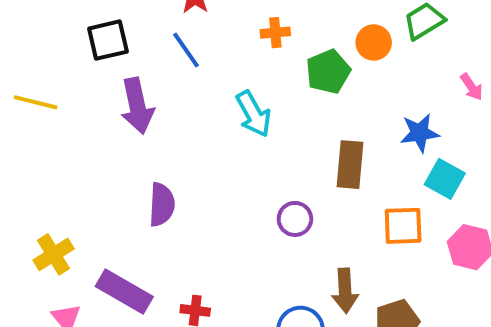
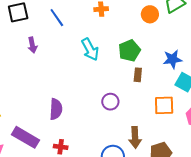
green pentagon: (328, 72) -> (129, 51), moved
purple arrow: (137, 106) -> (32, 45), size x0.6
brown rectangle: (350, 165) -> (138, 75), size x0.6
purple semicircle: (162, 205) -> (56, 109), moved

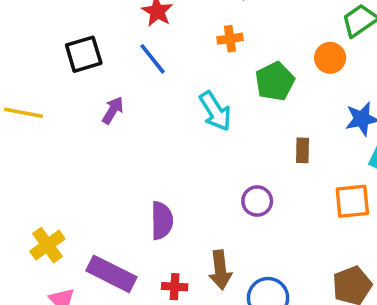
orange circle: (150, 14) -> (330, 58), moved
purple arrow: (32, 45) -> (113, 110), turned -133
green pentagon: (129, 51) -> (275, 81), moved
brown arrow: (135, 137) -> (220, 270), moved

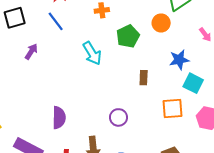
purple circle: (257, 201) -> (118, 117), moved

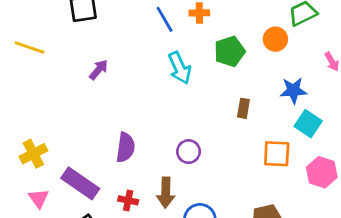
blue line: (56, 21) -> (165, 19), moved
purple arrow: (31, 51) -> (99, 70), moved
purple circle: (118, 117) -> (189, 152), moved

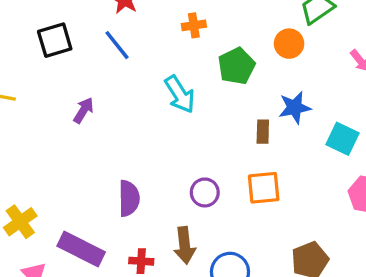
blue line: (165, 19) -> (117, 45), moved
blue star: (293, 90) -> (295, 107), moved
orange square: (277, 154) -> (264, 188), moved

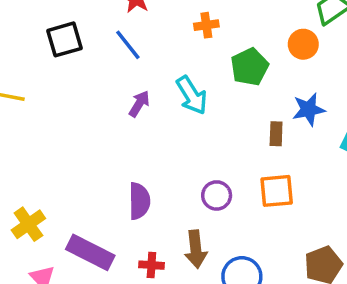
purple arrow: (84, 110) -> (139, 104), moved

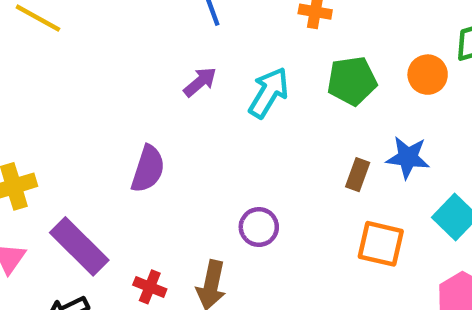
cyan arrow: (192, 95) -> (269, 93), turned -135
orange square: (277, 191) -> (381, 244), moved
purple semicircle: (139, 201) -> (148, 169), moved

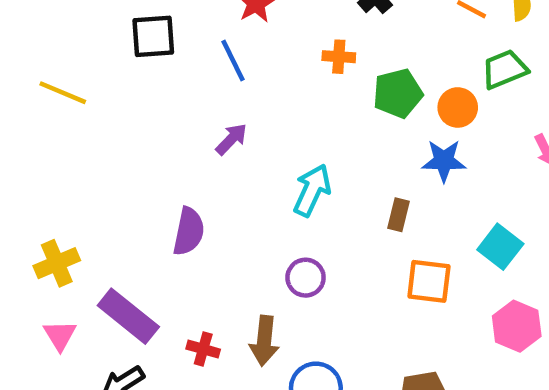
green pentagon: (352, 81) -> (398, 93), moved
cyan arrow: (269, 93) -> (312, 190), moved
blue star: (408, 158) -> (444, 161), moved

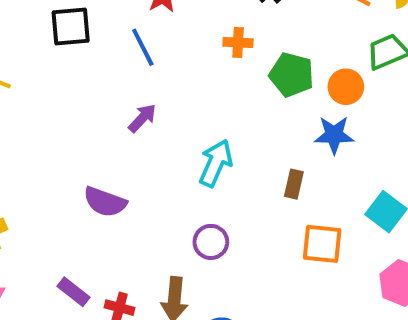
green pentagon: (398, 93) -> (292, 75), turned 30
purple semicircle: (189, 231) -> (105, 202), turned 99
purple rectangle: (128, 316) -> (73, 292), moved, size x0.6

